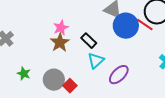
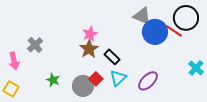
black rectangle: (89, 41) -> (112, 57), moved
cyan triangle: (96, 61) -> (118, 78), moved
red square: (70, 86) -> (96, 79), moved

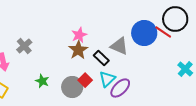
gray triangle: (142, 16) -> (119, 46), moved
purple ellipse: (148, 81) -> (120, 88), moved

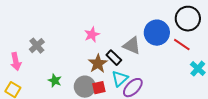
red line: (163, 32) -> (182, 45), moved
brown star: (78, 50) -> (98, 64), moved
red square: (85, 80) -> (99, 88), moved, turned 32

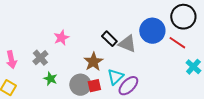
pink star: (92, 35) -> (61, 38), moved
gray cross: (37, 46) -> (40, 58), moved
black rectangle: (114, 58) -> (109, 39), moved

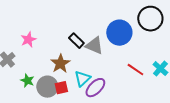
red line: (177, 43) -> (135, 70), moved
green star: (50, 79) -> (27, 81), moved

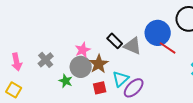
pink star: (28, 40) -> (83, 50), moved
red line: (135, 70) -> (168, 48), moved
gray circle: (47, 87) -> (81, 67), moved

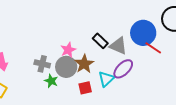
gray cross: (46, 60) -> (42, 64), moved, turned -35
purple ellipse: (134, 88) -> (123, 69), moved

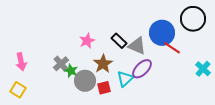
pink star: (68, 50) -> (87, 41), moved
gray cross: (42, 64) -> (61, 64), turned 35
gray circle: (66, 67) -> (85, 81), moved
green star: (51, 81) -> (71, 71), moved

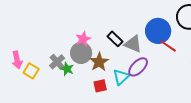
gray circle: (85, 81) -> (81, 53), moved
yellow square: (18, 90) -> (31, 71), moved

